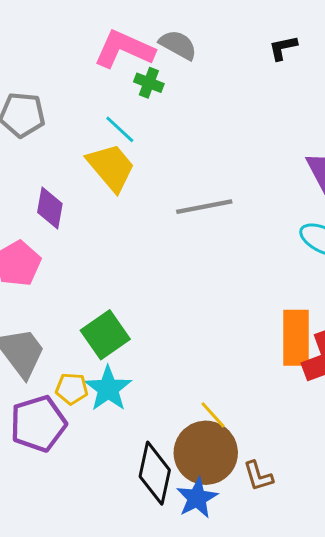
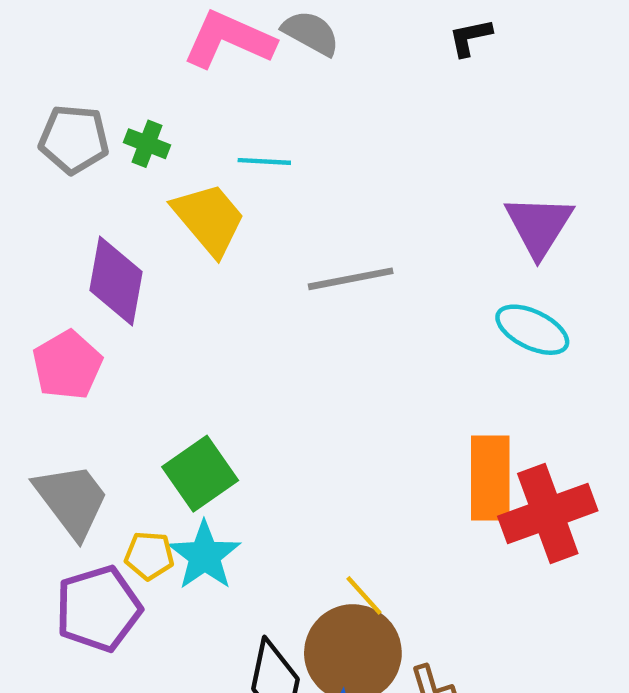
green cross: (149, 83) -> (147, 144), moved
cyan line: (120, 129) -> (264, 161), moved, turned -40
purple diamond: (50, 208) -> (116, 281), size x1.4

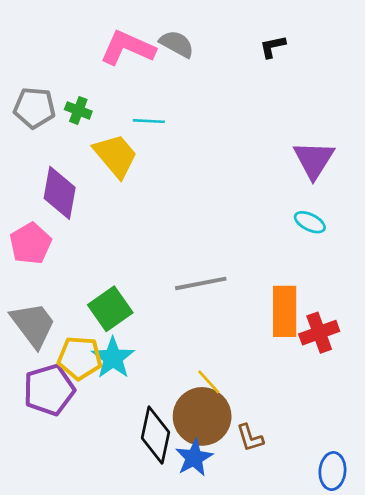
gray line: (351, 279) -> (201, 283), moved
cyan ellipse: (532, 330) -> (310, 222), size x0.7
red cross: (548, 513) -> (319, 333), size x0.7
yellow pentagon: (149, 556) -> (80, 358), size x1.5

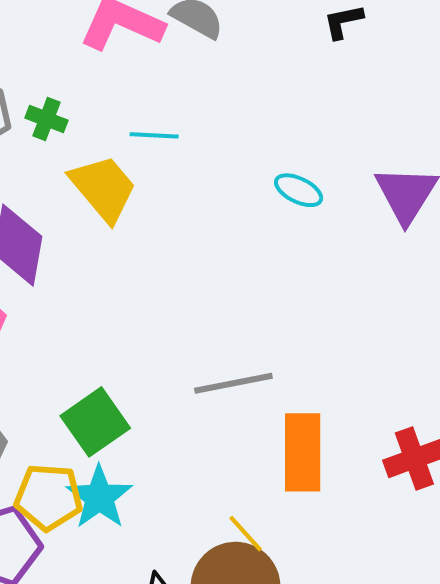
cyan ellipse: (310, 222) -> (299, 190), moved
orange rectangle: (285, 311) -> (303, 452), moved

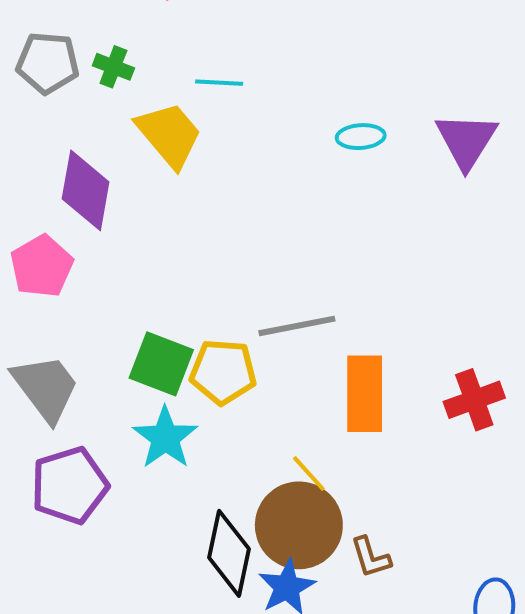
cyan ellipse: (299, 190) -> (361, 137), turned -30
green square: (95, 422) -> (161, 364), turned -34
yellow pentagon: (49, 497) -> (223, 372), moved

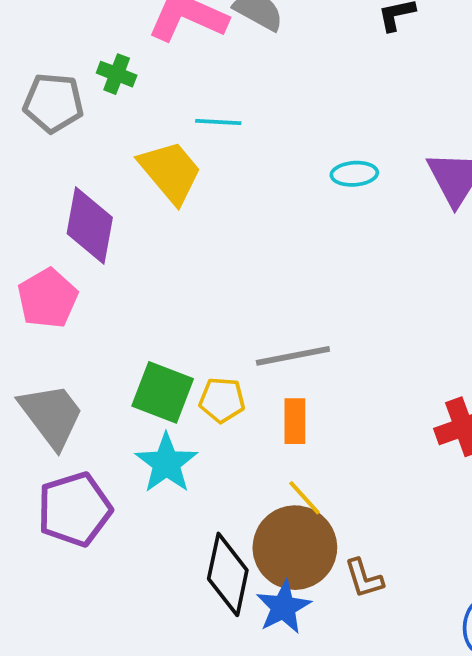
green cross: (113, 67) -> (117, 74), moved
yellow pentagon: (223, 372) -> (222, 400), size x0.7
orange rectangle: (365, 394) -> (295, 421), moved, size x0.6

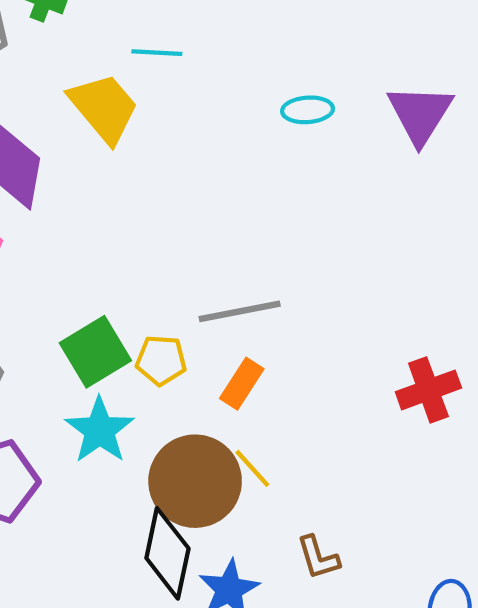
green square: (163, 392) -> (95, 352), turned 38
orange rectangle: (295, 421) -> (242, 384), turned 33
brown circle: (295, 548) -> (195, 481), moved

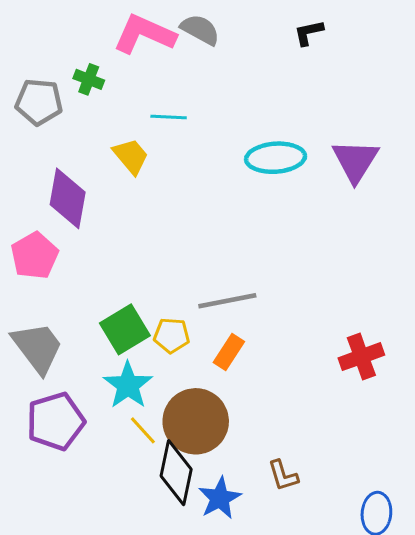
yellow trapezoid: (104, 108) -> (131, 156), size x0.7
cyan ellipse: (308, 110) -> (276, 158), size x1.6
yellow line: (252, 468) -> (143, 430), moved

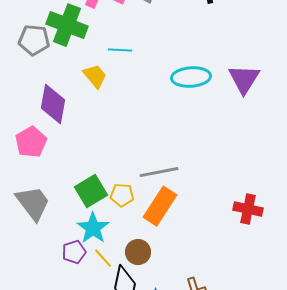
green cross: (89, 79) -> (67, 25), size x2.0
orange rectangle: (229, 352) -> (160, 206), size x1.6
red cross: (361, 357) -> (248, 209), turned 32
purple pentagon: (56, 421) -> (74, 252), moved, size x0.6
brown circle: (196, 421) -> (138, 252), size x0.6

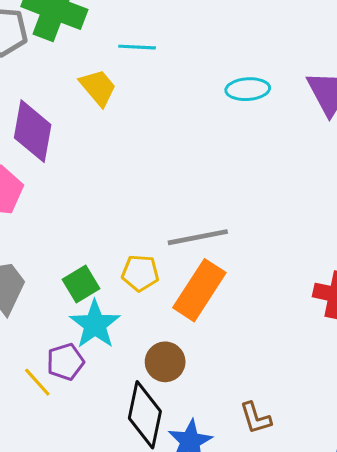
cyan ellipse: (191, 77) -> (248, 89), size x0.7
green square: (91, 191) -> (81, 284), moved, size x0.7
yellow line: (103, 258) -> (37, 382), moved

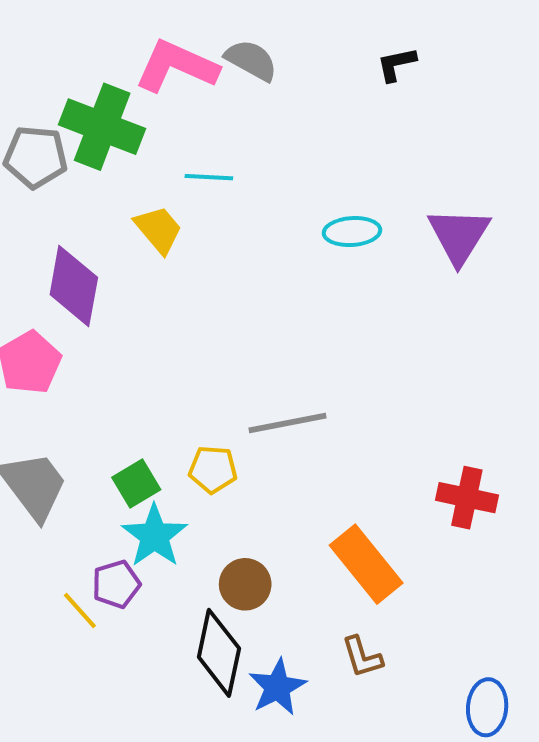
orange rectangle: (199, 290) -> (366, 564), moved, turned -72

